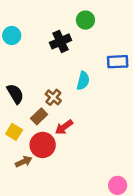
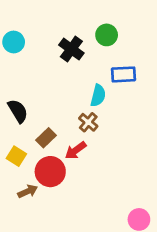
green circle: (85, 20) -> (107, 35), moved
black cross: (60, 41) -> (71, 49), turned -30
blue rectangle: (118, 62) -> (123, 74), moved
brown cross: (53, 97) -> (88, 122), moved

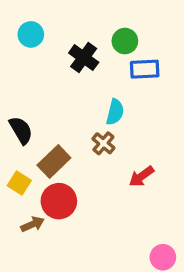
cyan circle: (14, 42) -> (31, 34), moved
blue rectangle: (123, 74) -> (145, 69), moved
brown rectangle: (46, 138) -> (54, 162), size x1.4
red arrow: (76, 150) -> (141, 176), moved

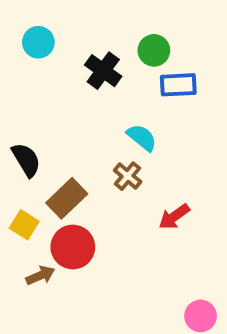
cyan semicircle: (115, 112) -> (142, 138), turned -65

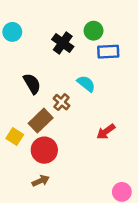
cyan circle: (38, 42) -> (12, 32), moved
black semicircle: (26, 160) -> (32, 84), moved
brown cross: (128, 176) -> (62, 102), moved
brown arrow: (40, 275) -> (41, 181), moved

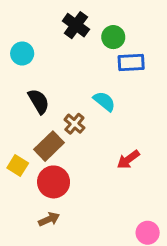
cyan circle: (12, 32) -> (22, 53), moved
black cross: (63, 43) -> (76, 25), moved

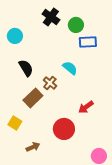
yellow square: (18, 166) -> (15, 123), moved
red circle: (54, 182) -> (64, 129), moved

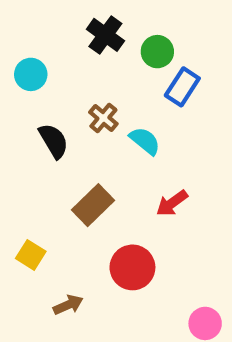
blue rectangle: (88, 42) -> (182, 87), turned -54
brown cross: (50, 83) -> (103, 118), moved
brown rectangle: (33, 98) -> (93, 205), moved
red arrow: (86, 107) -> (172, 203), moved

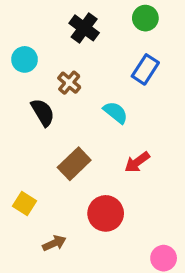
green circle: (157, 52) -> (145, 18), moved
brown cross: (103, 118) -> (69, 83), moved

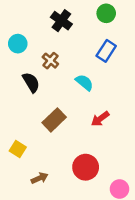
red circle: (106, 213) -> (86, 167), moved

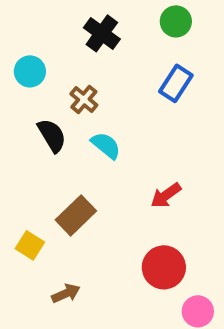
cyan semicircle: (84, 82) -> (106, 145), moved
brown rectangle: (54, 120) -> (76, 215), moved
red circle: (86, 167) -> (164, 267), moved

